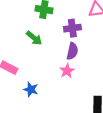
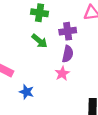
green arrow: (34, 38) -> (40, 41), moved

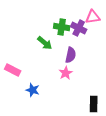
green cross: (40, 13) -> (62, 27), moved
purple cross: (68, 31) -> (79, 28), moved, turned 35

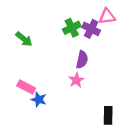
green cross: (62, 27) -> (72, 28), turned -35
green arrow: (45, 43) -> (24, 39), moved
pink rectangle: (13, 70) -> (26, 87), moved

